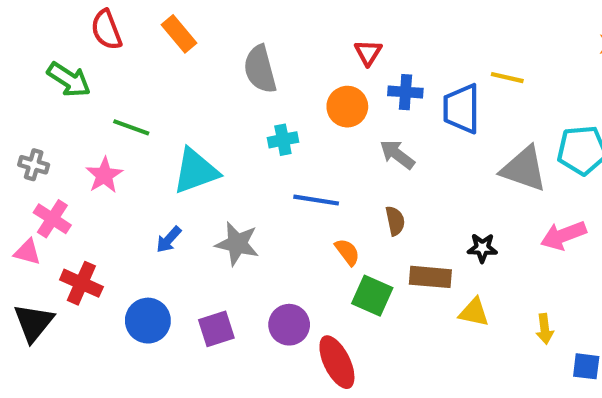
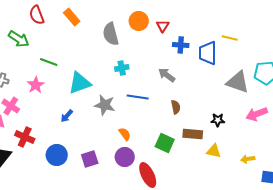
orange circle: (347, 107) -> (139, 21), moved
gray arrow: (397, 154) -> (167, 75), moved
gray star: (237, 244) -> (105, 105), moved
orange semicircle: (347, 252) -> (125, 134), moved
yellow arrow: (545, 329) -> (248, 159), turned 88

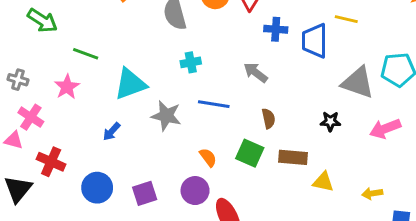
black star: (218, 120) -> (330, 121), moved
orange semicircle: (125, 134) -> (208, 157), moved
green square: (165, 143) -> (250, 153), moved

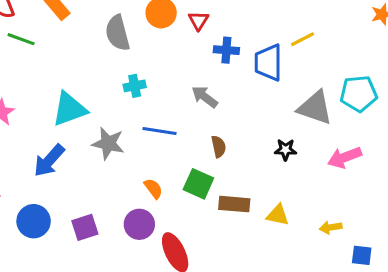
yellow line: (346, 19) -> (303, 39), turned -40
green line: (86, 54) -> (21, 39), moved
blue arrow: (112, 131) -> (49, 161), size x1.6
brown rectangle: (293, 157) -> (234, 204), moved

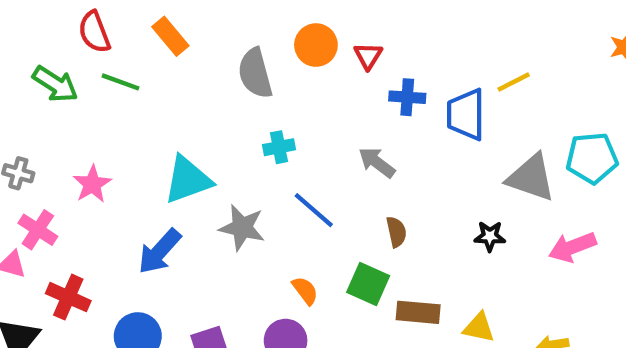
blue line: (160, 131) -> (314, 210), turned 32

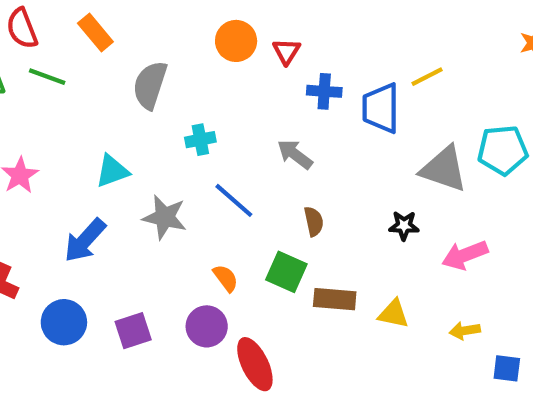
gray semicircle: (255, 73) -> (150, 85), moved, turned 33
cyan triangle: (188, 180) -> (112, 171), size x0.7
pink arrow: (572, 247) -> (465, 255), moved

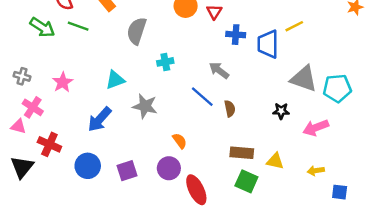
cyan pentagon: (503, 150) -> (337, 88), moved
blue line: (234, 200) -> (202, 97), moved
green square: (286, 272) -> (246, 181), moved

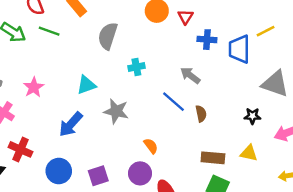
yellow triangle: (275, 161) -> (249, 153), moved

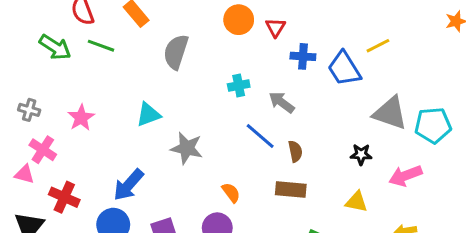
blue trapezoid: (239, 49) -> (344, 69), turned -32
cyan cross: (136, 67) -> (239, 85), moved
blue arrow: (71, 124) -> (129, 185), moved
brown rectangle: (213, 158) -> (291, 190), moved

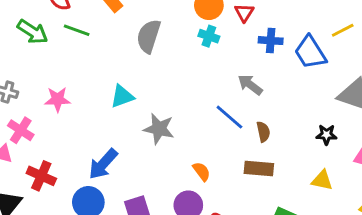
cyan cross: (239, 85) -> (209, 36), moved, turned 30
pink star: (81, 118) -> (57, 99), turned 30

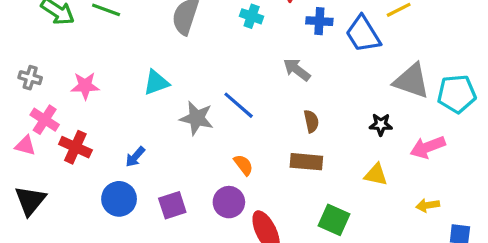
blue line: (229, 117) -> (239, 105), moved
blue arrow: (103, 164) -> (135, 157), size x0.6
red cross: (41, 176) -> (75, 147), moved

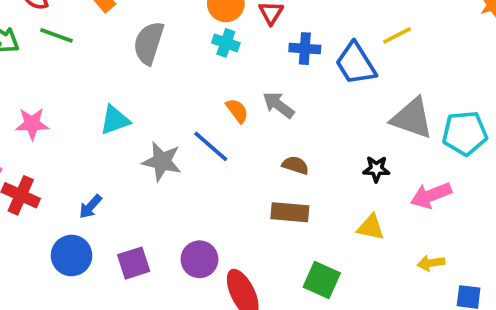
brown semicircle: (311, 121) -> (295, 165), turned -60
orange semicircle: (243, 165) -> (237, 111), moved

